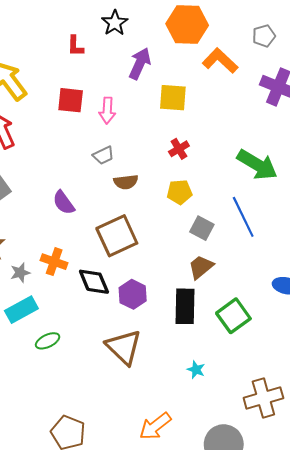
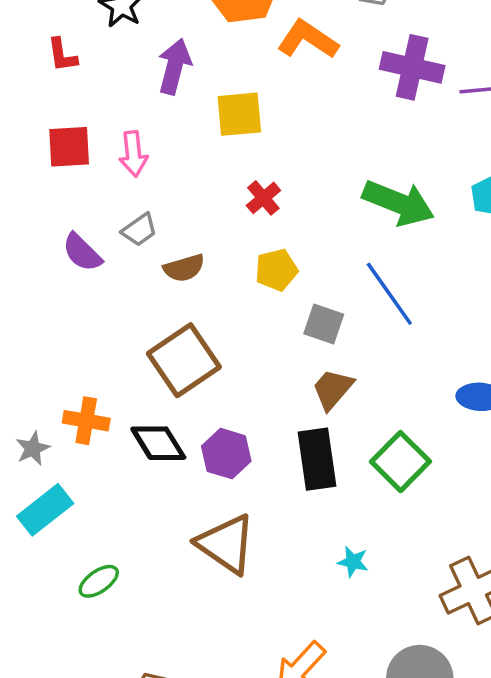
purple semicircle: (64, 203) -> (82, 252), moved
green ellipse: (48, 341) -> (99, 581), moved

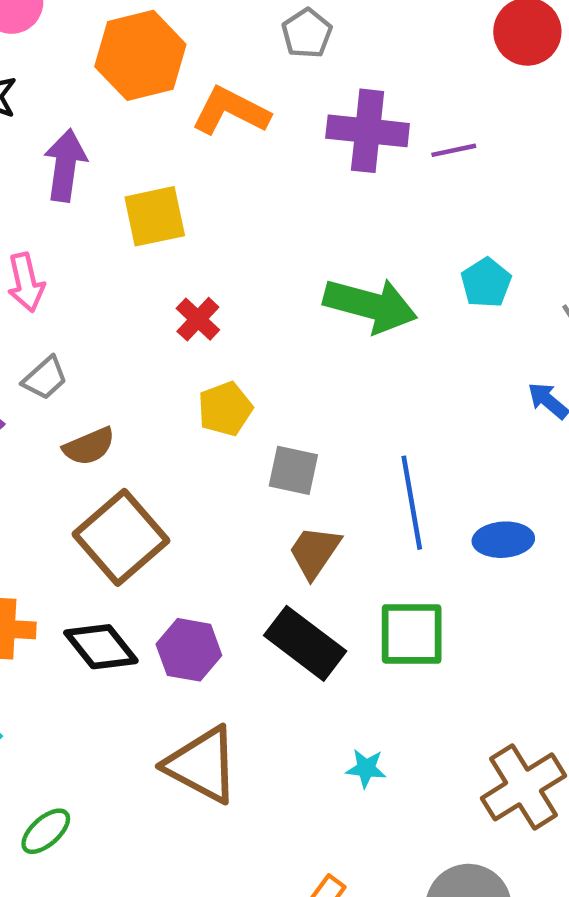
brown semicircle: (184, 268) -> (89, 446), moved
blue line: (389, 294) -> (412, 503), moved, turned 32
black rectangle: (317, 459) -> (305, 643), turned -38
green square: (401, 462) -> (412, 634), turned -38

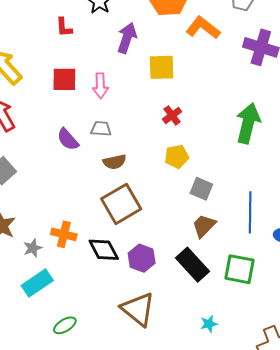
green arrow: (370, 305) -> (248, 123), turned -102
gray trapezoid: (45, 378) -> (101, 129), turned -145
cyan star: (366, 768) -> (209, 324), turned -30

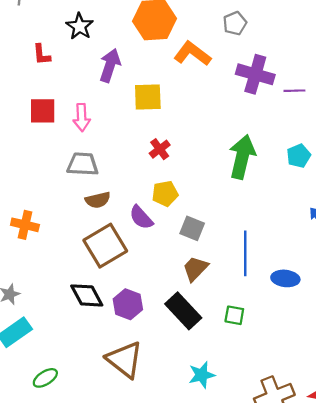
gray trapezoid: (101, 129) -> (83, 164), size x1.4
purple semicircle: (68, 139) -> (141, 217), moved
orange cross: (64, 234) -> (25, 225), moved
green square: (239, 269) -> (234, 315), size x0.6
cyan star: (209, 324) -> (202, 375), size x1.4

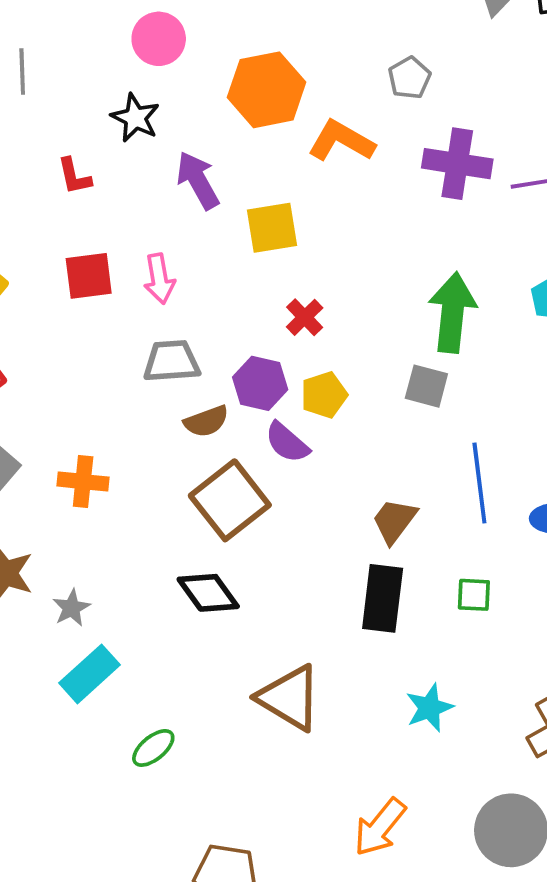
purple arrow: (110, 65) -> (198, 180), turned -40
gray square: (192, 228) -> (426, 386), moved
purple hexagon: (128, 304) -> (260, 383), moved
black rectangle: (183, 311) -> (383, 598), turned 57

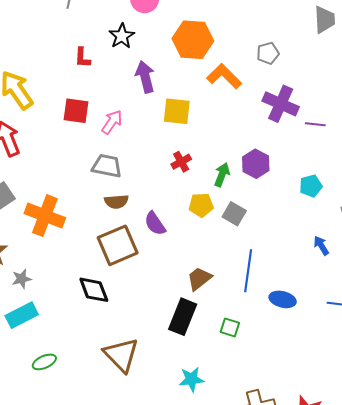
pink arrow: (159, 279) -> (112, 122), turned -150
green arrow: (452, 313) -> (222, 175), moved, size x0.6
purple hexagon: (260, 383) -> (256, 164), moved
yellow pentagon: (324, 395) -> (201, 205), moved
orange cross: (83, 482) -> (45, 216), size x1.5

